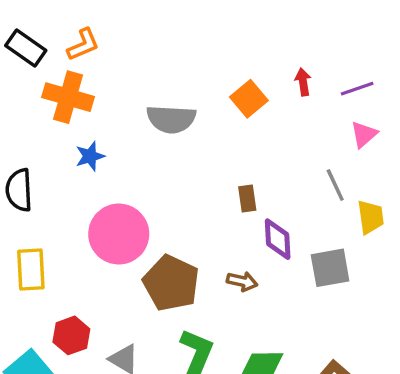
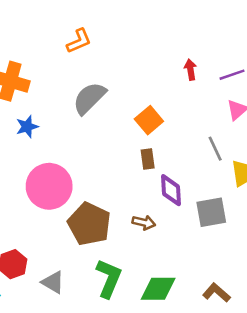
orange L-shape: (83, 45) -> (79, 41), moved
orange square: (249, 99) -> (149, 120), moved
gray semicircle: (171, 119) -> (89, 98), turned 132

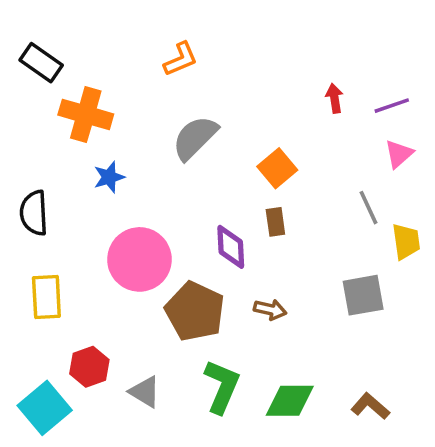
purple diamond: (171, 190) -> (231, 247), moved

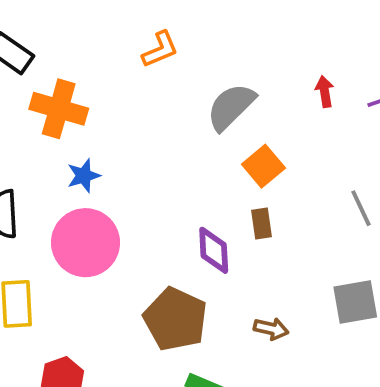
gray semicircle: (195, 138) -> (231, 107), moved
pink circle: (139, 259) -> (85, 243), moved
brown arrow: (270, 310) -> (271, 329), moved

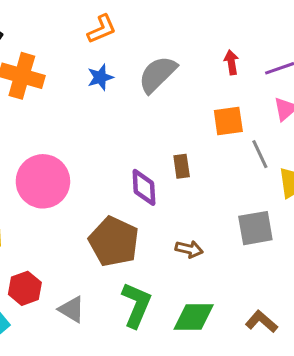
orange square: (263, 166) -> (228, 121), moved, turned 32
blue star: (84, 176) -> (100, 77), moved

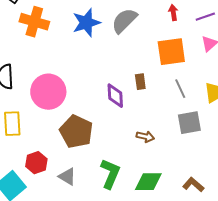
blue star: (100, 77) -> (86, 23), size x1.6
orange square: (228, 121) -> (171, 52), size x1.4
gray line: (260, 154) -> (180, 89), moved
brown pentagon: (114, 242) -> (76, 132), moved

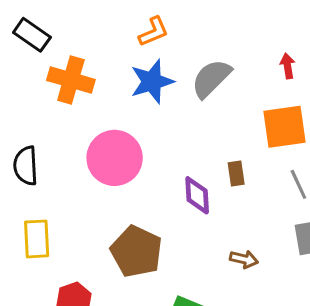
pink circle: (48, 92) -> (115, 158), moved

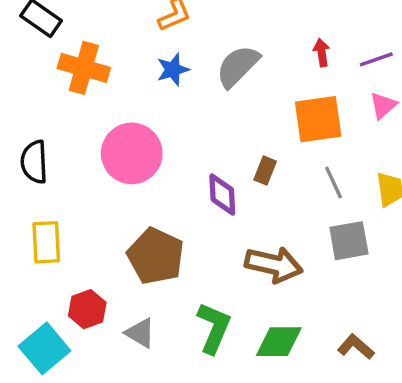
blue star: (152, 82) -> (173, 70), size x0.7
brown rectangle: (236, 173) -> (265, 171), turned 30
brown arrow: (244, 259) -> (274, 265), size x1.8

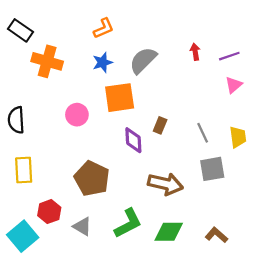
orange square: (318, 119) -> (120, 98), moved
pink circle: (132, 153) -> (77, 115), size x0.6
green L-shape: (214, 328) -> (128, 223), turned 40

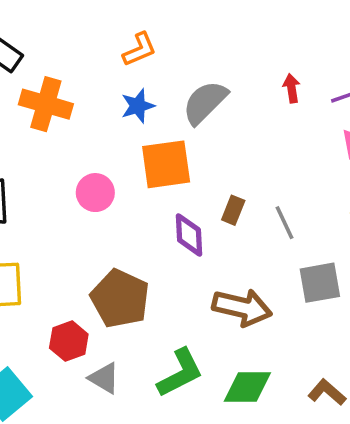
gray line: (203, 133) -> (284, 223), moved
red hexagon: (49, 212) -> (69, 341), moved

